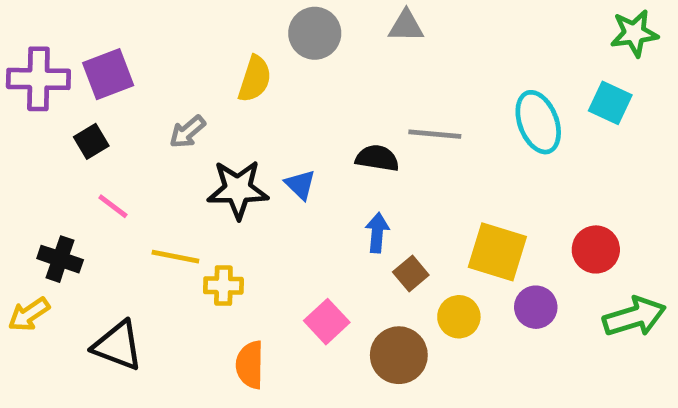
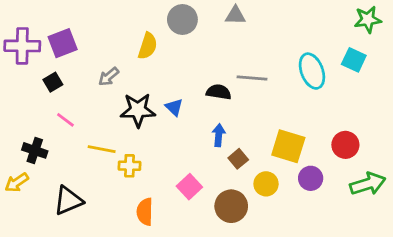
black triangle: (118, 346) -> (68, 201), turned -44

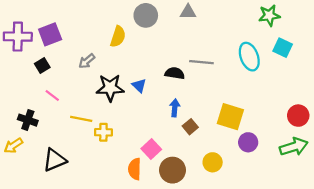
green star: (368, 19) -> (269, 15), moved
red circle: (345, 145) -> (298, 116), moved
yellow circle: (266, 184) -> (213, 162), moved
brown circle: (231, 206) -> (172, 170), moved
orange semicircle: (145, 212) -> (135, 169), moved

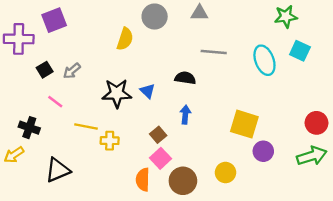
purple square: (50, 34) -> (54, 20), moved
gray arrow: (87, 61) -> (72, 71), moved
gray line: (201, 62) -> (214, 52), moved
brown square: (190, 127) -> (158, 135), moved

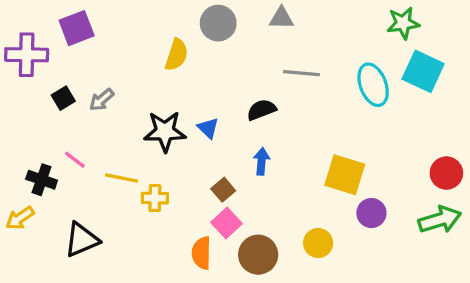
cyan square: (300, 51) -> (423, 71), size x1.4
black semicircle: (185, 78) -> (261, 110), turned -30
pink line: (55, 102) -> (75, 160), moved

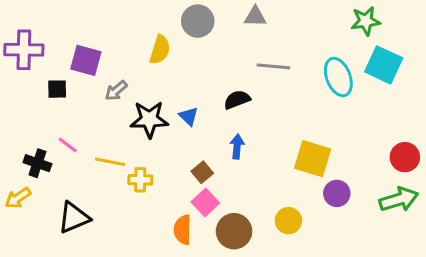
purple square: (77, 28) -> (86, 60), moved, turned 36
black square: (63, 98) -> (57, 89), turned 30
gray arrow: (102, 100) -> (116, 91), moved

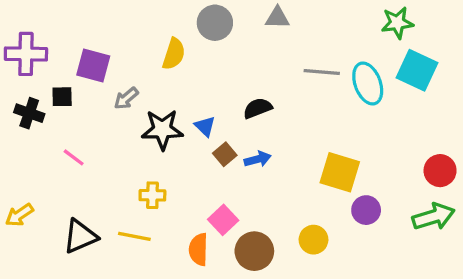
gray line: (273, 66) -> (322, 72), moved
blue arrow: (237, 147) -> (258, 159), turned 70
yellow line: (110, 162) -> (134, 236), moved
black cross: (37, 163) -> (29, 113), moved
brown square: (202, 172) -> (225, 154), moved

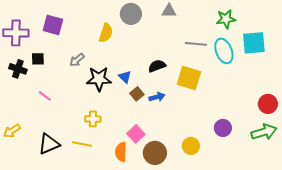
green star: (397, 23) -> (226, 19), moved
purple square: (93, 65) -> (53, 25), moved
cyan square: (417, 70) -> (254, 43), turned -30
yellow square: (340, 172) -> (189, 78), moved

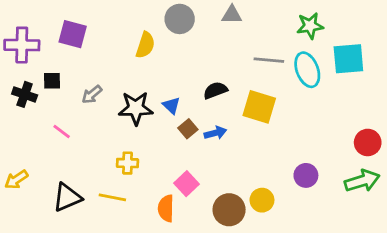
gray arrow: (77, 60) -> (92, 94), moved
brown circle: (155, 153) -> (229, 210), moved

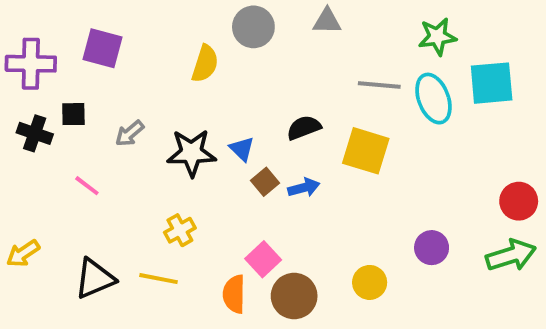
yellow cross: (127, 163) -> (180, 230), turned -30
brown circle: (229, 210) -> (294, 296), moved

